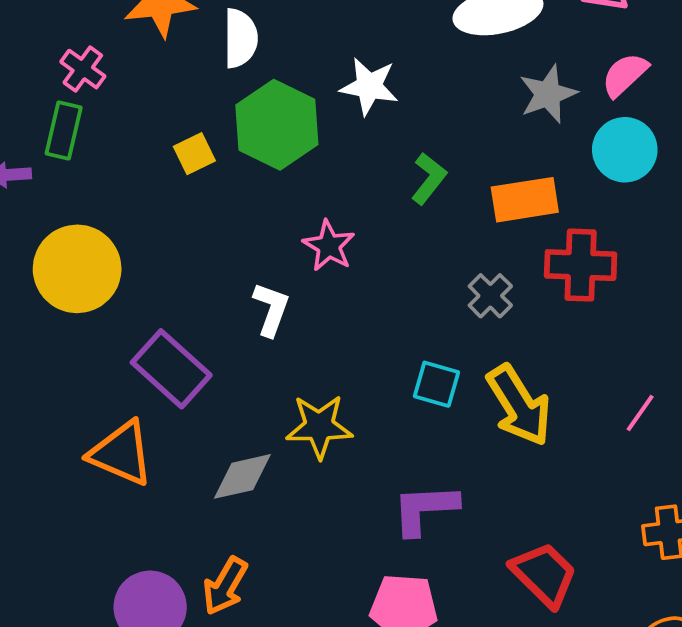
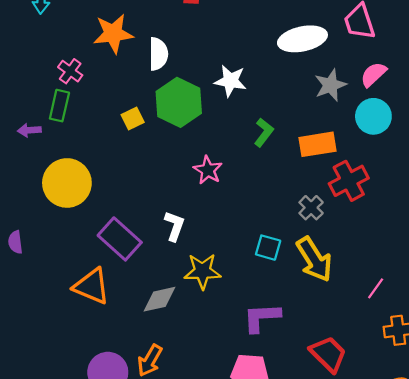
red cross: (581, 265) -> (349, 181), turned -30
gray cross: (490, 296) -> (311, 208), moved
white L-shape: (271, 309) -> (174, 226), moved
pink line: (640, 413) -> (376, 288), moved

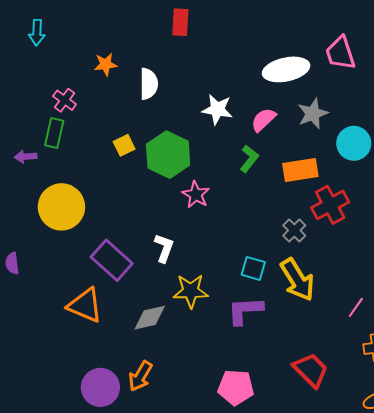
orange star: (113, 33) -> (106, 64), size x0.6
pink semicircle: (373, 74) -> (264, 120), moved
green hexagon: (179, 102) -> (168, 155), moved
purple L-shape: (262, 317) -> (245, 310), moved

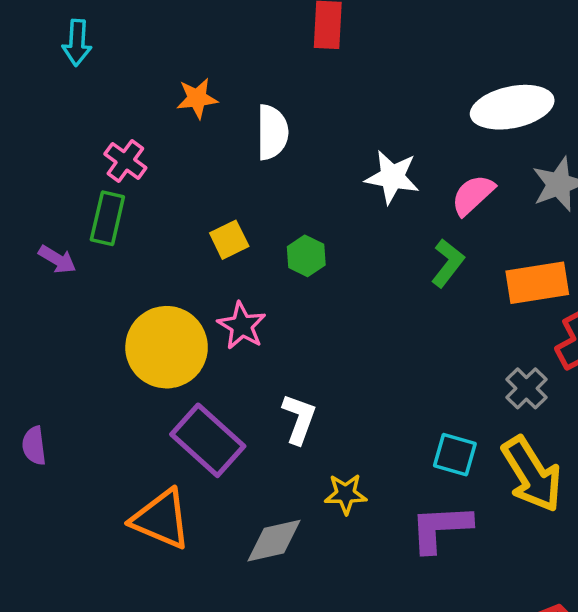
green hexagon: (168, 155) -> (306, 256), size x0.5
purple arrow: (26, 157) -> (57, 259), turned -145
pink star: (196, 195) -> (242, 326), moved
yellow circle: (61, 207) -> (167, 347), moved
yellow star: (191, 291) -> (346, 494), size x0.7

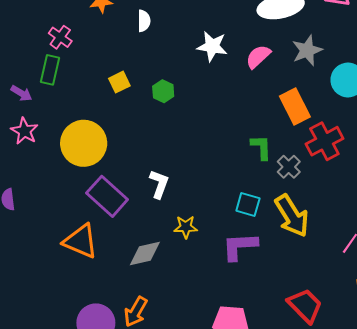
white semicircle: (272, 132) -> (144, 21), size x0.7
green L-shape: (448, 263) -> (261, 147), moved, turned -40
orange rectangle: (537, 283) -> (295, 107), turned 72
pink star: (242, 326) -> (24, 131), moved

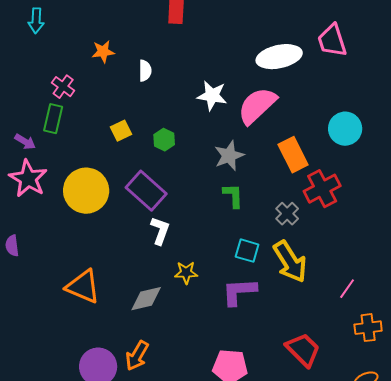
gray star: (307, 50) -> (229, 156), moved
pink semicircle: (258, 57) -> (257, 106), size x1.6
pink star: (24, 131) -> (28, 179), size x1.4
green L-shape: (261, 147) -> (233, 196), moved
purple rectangle: (107, 196) -> (146, 191), moved

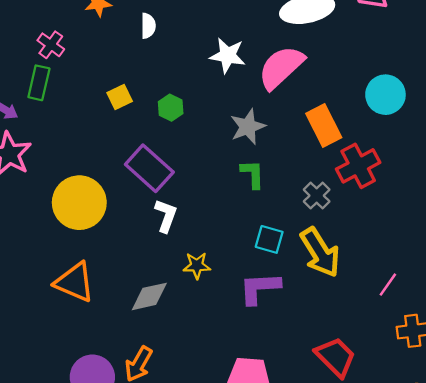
yellow circle: (86, 191) -> (79, 203), moved

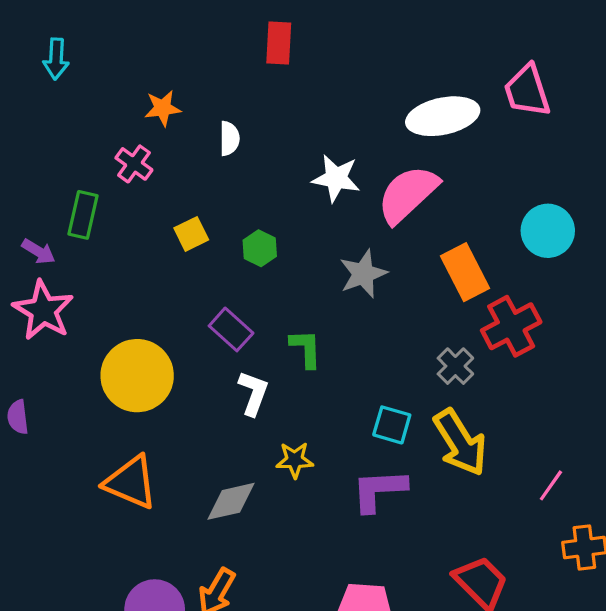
pink cross: (51, 45) -> (134, 164), moved
purple rectangle: (149, 168) -> (231, 329), size x0.7
green L-shape: (253, 174) -> (306, 349), moved

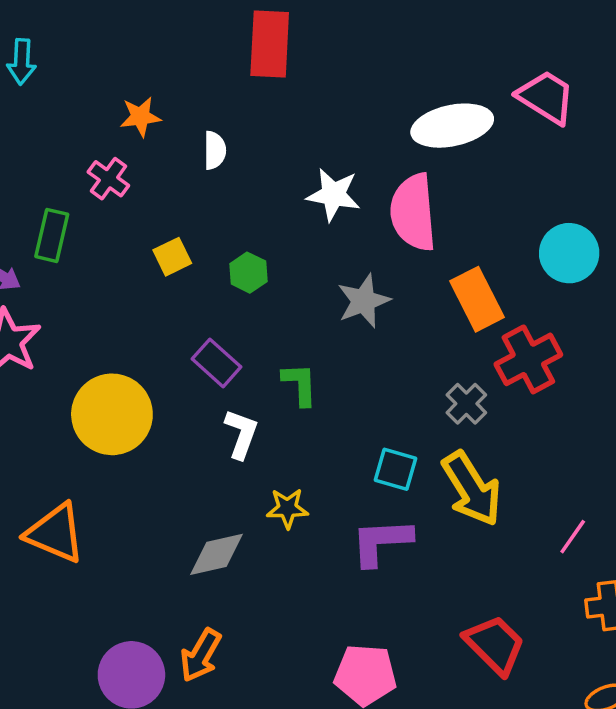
red rectangle: (279, 43) -> (270, 44), size x1.4
pink trapezoid: (527, 91) -> (546, 97), turned 140
pink semicircle: (408, 194) -> (413, 212), turned -52
orange triangle: (131, 482) -> (55, 533), moved

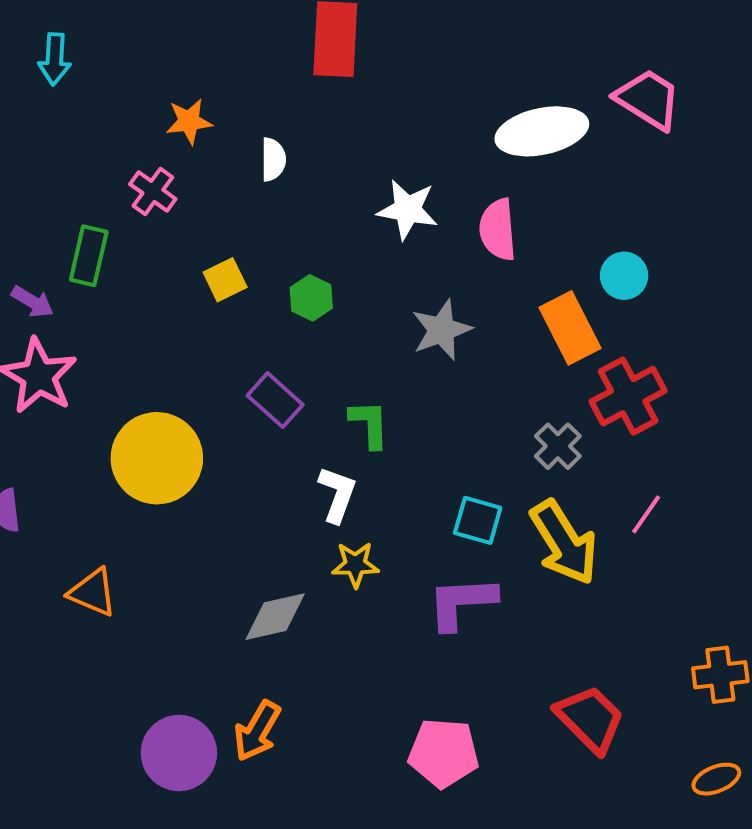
pink semicircle: (413, 212) -> (498, 230), size x0.7
cyan circle: (569, 253) -> (624, 276), moved, size x0.7
white L-shape: (241, 434) -> (337, 494), moved
orange triangle: (55, 533) -> (93, 593), size x0.7
pink line: (573, 537) -> (646, 514), moved

